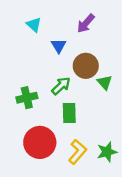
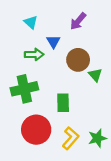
green arrow: (61, 86) -> (34, 54), moved, turned 42
green cross: (27, 98) -> (24, 89), size x1.4

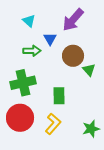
purple arrow: (78, 21) -> (73, 20), size x1.4
red circle: (36, 130) -> (20, 118), moved
yellow L-shape: (71, 138) -> (53, 124), moved

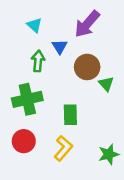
green arrow: (32, 51) -> (38, 61), turned -84
red circle: (20, 118) -> (24, 141), size x0.7

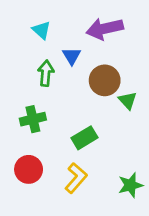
purple arrow: (87, 24) -> (105, 29), turned 36
green cross: (27, 99) -> (33, 119), size x0.7
green rectangle: (70, 115) -> (85, 138), turned 60

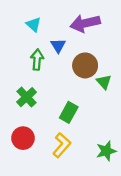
green cross: (33, 119) -> (27, 97), turned -30
green rectangle: (85, 138) -> (69, 112), turned -30

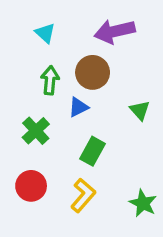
blue triangle: (58, 46) -> (78, 107), moved, turned 35
brown circle: (85, 65) -> (93, 72), moved
green star: (106, 151) -> (143, 203), turned -30

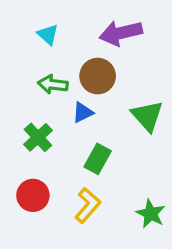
green arrow: (50, 80) -> (53, 84), turned -88
green triangle: (140, 110) -> (147, 116), size x1.5

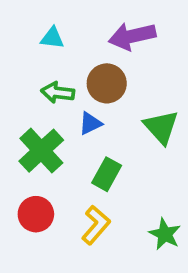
cyan triangle: (48, 35) -> (52, 38), turned -35
green cross: (38, 137) -> (41, 151), size x1.4

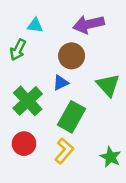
green arrow: (58, 92) -> (18, 50), moved, turned -70
green rectangle: (107, 174) -> (72, 117), size x1.4

